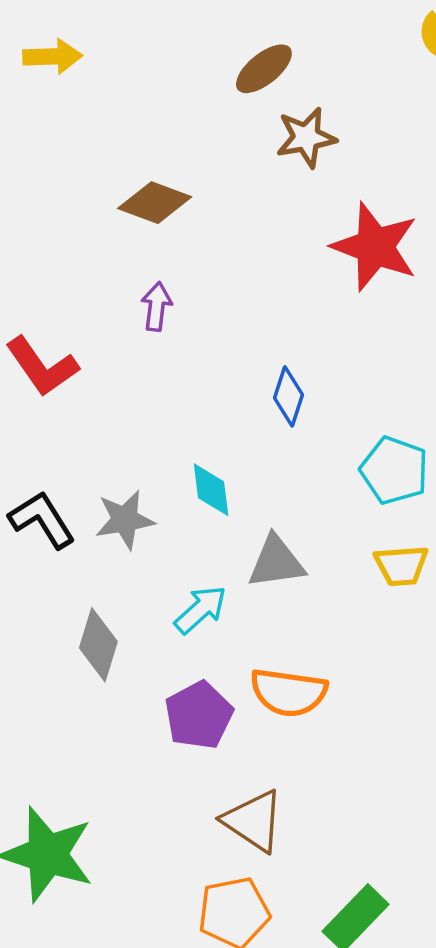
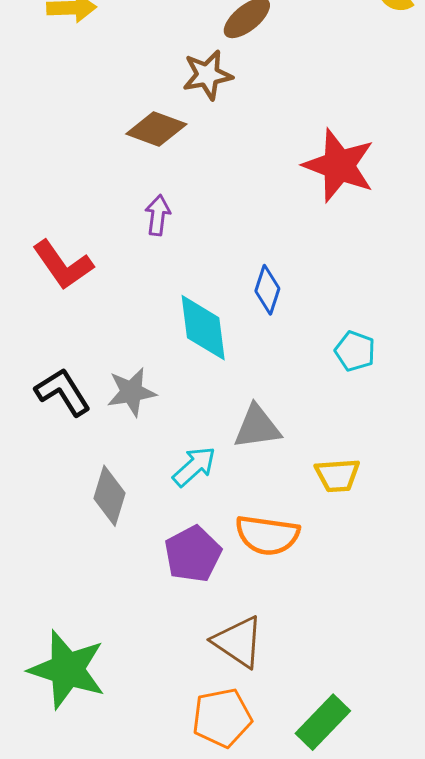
brown star: (306, 137) -> (207, 75), moved
cyan pentagon: (394, 470) -> (355, 351), size x0.7
cyan diamond: (211, 490) -> (203, 328), moved, size x1.5
yellow trapezoid: (401, 566) -> (337, 475), moved

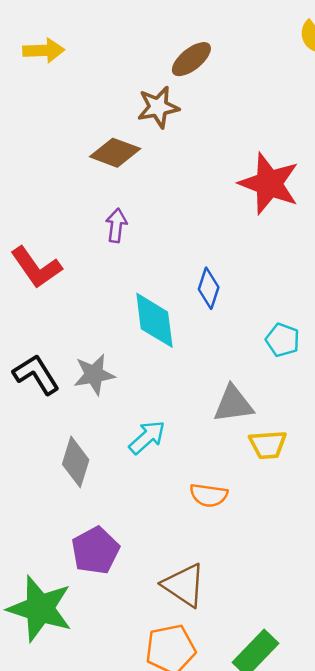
gray triangle: (257, 427) -> (233, 404), moved
orange semicircle: (267, 535) -> (209, 495), size x0.7
purple pentagon: (193, 554) -> (95, 551), moved

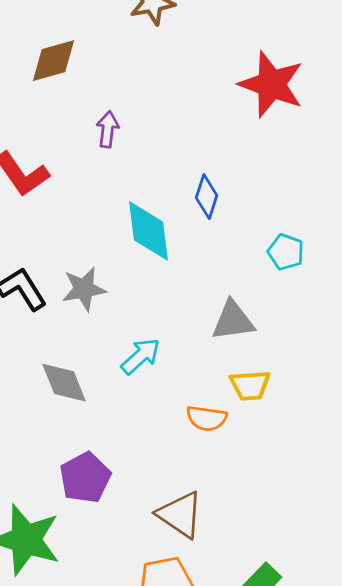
brown diamond: (115, 153) -> (54, 61), moved, turned -36
yellow trapezoid: (268, 445) -> (250, 385), moved
gray diamond: (76, 462) -> (64, 383), turned -39

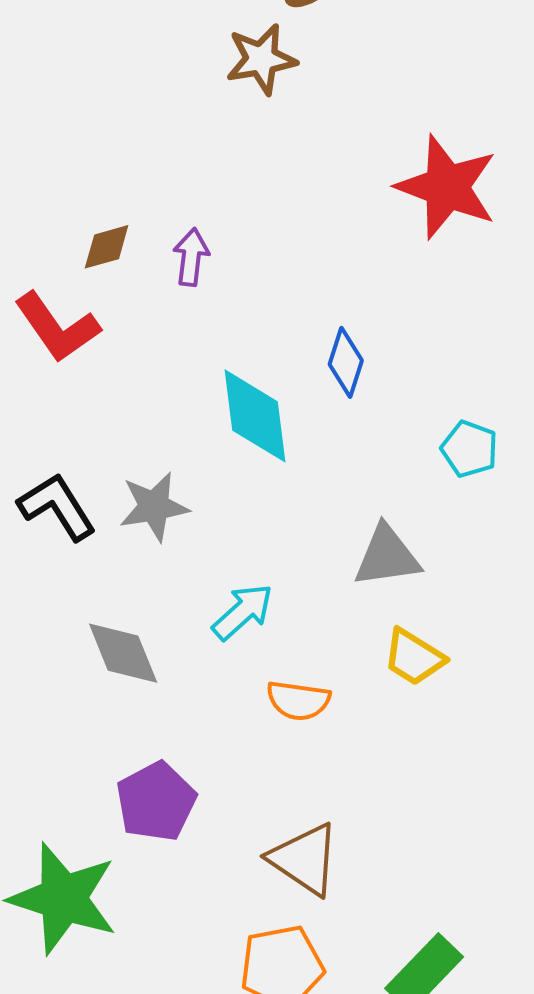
brown diamond: (54, 61) -> (107, 247), moved, size x0.7
yellow trapezoid: (250, 385) -> (414, 657), turned 36
orange semicircle: (207, 418) -> (298, 700), moved

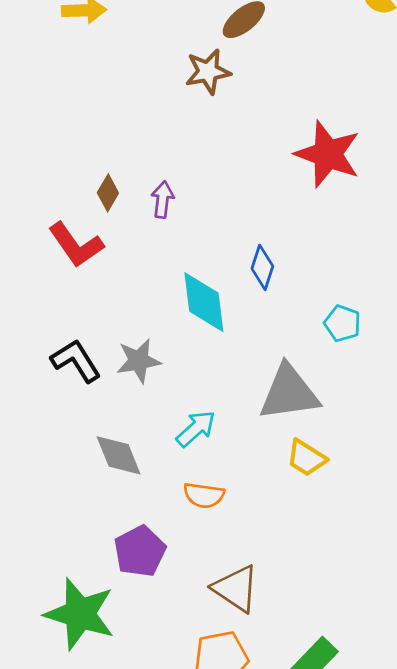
brown diamond: (107, 247) -> (108, 193), turned -44
gray triangle: (387, 556) -> (289, 393), size x1.4
orange semicircle: (298, 700) -> (204, 495), moved

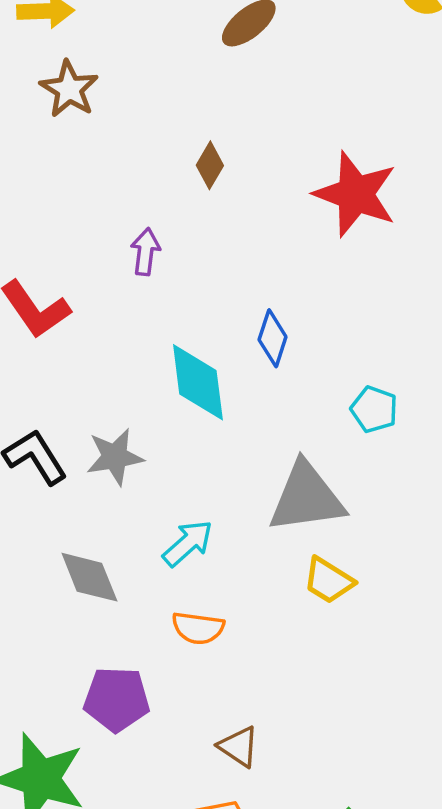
brown star: (208, 72) -> (69, 89), moved, turned -30
brown diamond: (108, 193) -> (210, 165), moved
purple pentagon: (140, 551) -> (117, 699), turned 30
brown triangle: (236, 589) -> (239, 747), size x0.7

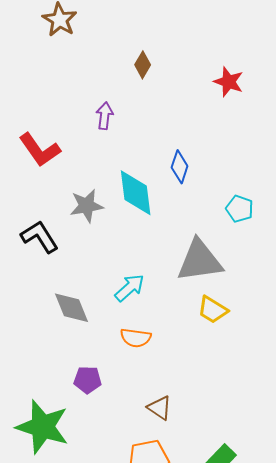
red star: (356, 194) -> (229, 82), size x0.6
gray star: (115, 457) -> (87, 206), moved
purple pentagon: (117, 699) -> (88, 380), size x0.7

